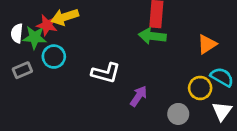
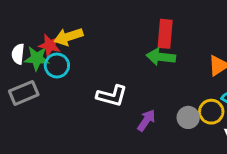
cyan circle: (54, 57) -> (57, 66), moved
gray rectangle: (22, 70) -> (24, 93), size x1.4
gray circle: (178, 114) -> (188, 117), moved

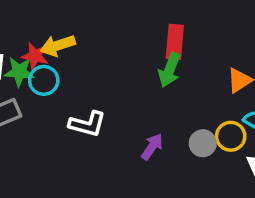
green arrow: (161, 57) -> (170, 70), turned -76
white L-shape: (112, 96) -> (87, 124), moved

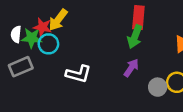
yellow arrow: (58, 45) -> (58, 20), turned -35
purple arrow: (152, 147) -> (131, 68), moved

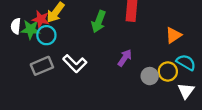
green arrow: (135, 37) -> (99, 22), moved
gray rectangle: (21, 67) -> (42, 66), moved
white L-shape: (78, 74) -> (75, 64), turned 30

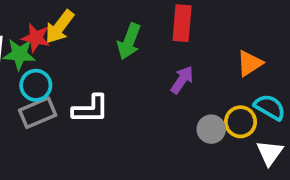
cyan circle: (46, 35) -> (36, 85), moved
purple arrow: (125, 58) -> (182, 80), moved
white L-shape: (75, 64) -> (91, 109), turned -45

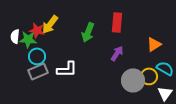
gray circle: (211, 129) -> (133, 80), size x1.5

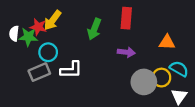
orange triangle: (154, 44) -> (167, 42), turned 35
purple arrow: (117, 53) -> (126, 52), turned 63
cyan circle: (37, 56) -> (48, 52), moved

